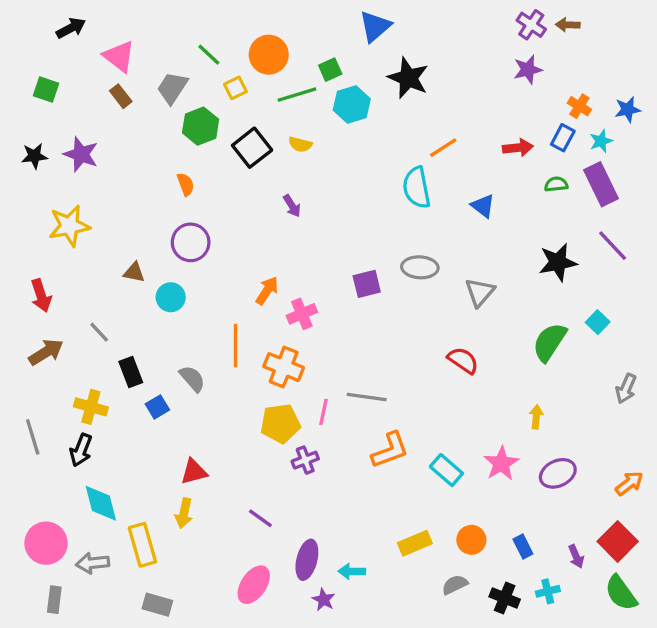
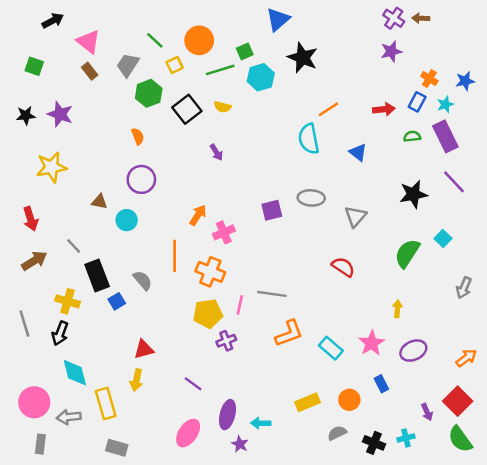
black rectangle: (131, 372) -> (97, 275), size x1.4
blue rectangle: (523, 546) -> (381, 384), moved

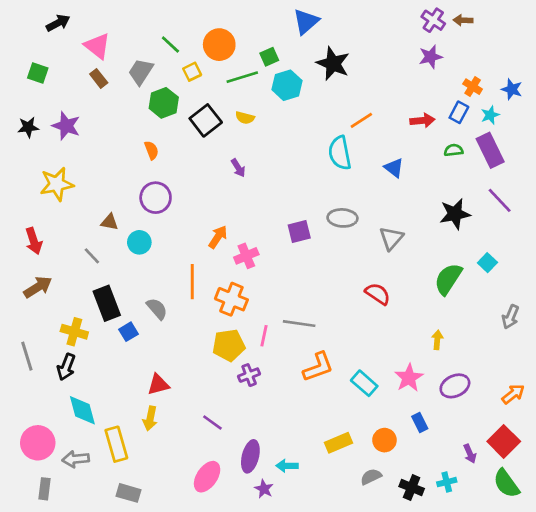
blue star: (465, 81) -> (512, 89), turned 30
gray line: (74, 246) -> (92, 256), moved

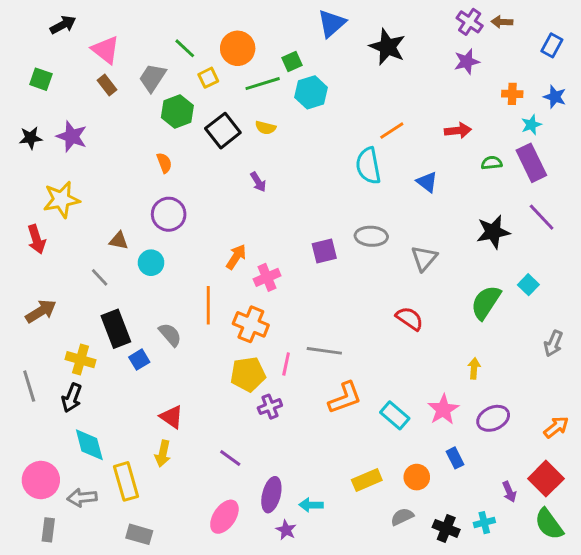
black star: (333, 64) -> (387, 47), moved
orange cross: (473, 87) -> (512, 94), turned -30
blue rectangle: (459, 112) -> (552, 45), moved
red arrow: (34, 241) -> (36, 239), moved
red triangle: (158, 385) -> (172, 417), turned 50

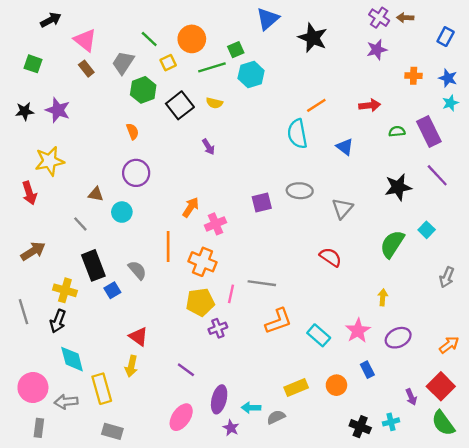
cyan star: (531, 125) -> (450, 103), moved
gray semicircle: (402, 517) -> (276, 417), moved

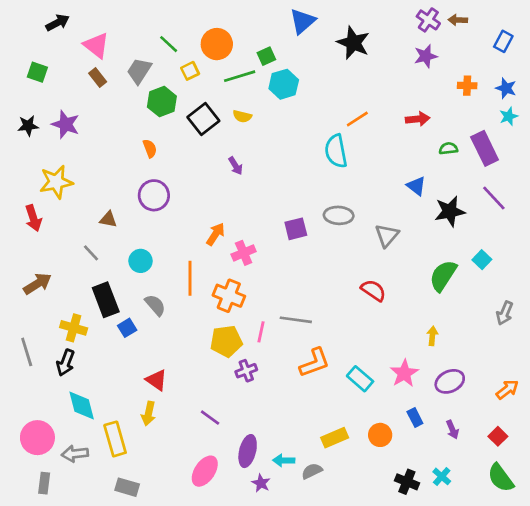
blue triangle: (345, 147) -> (416, 186), moved
cyan circle: (122, 212) -> (141, 261), moved
red square: (441, 386) -> (498, 436), size x0.6
purple arrow: (411, 397) -> (452, 430), moved
cyan cross: (391, 422) -> (442, 476), turned -35

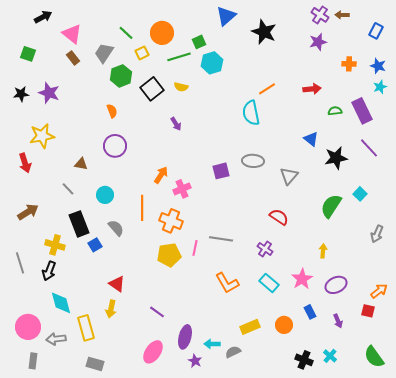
orange L-shape: (315, 363) -> (227, 283), moved, turned 80
purple cross: (246, 371) -> (265, 249), moved, turned -35
red square: (498, 436) -> (368, 311), moved, turned -32

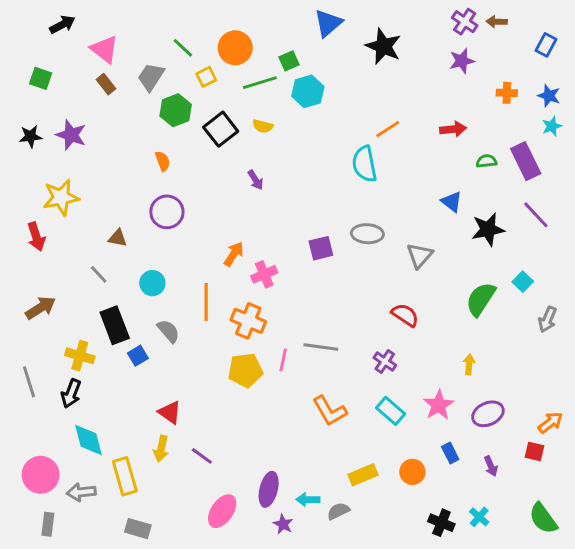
gray arrow: (377, 234) -> (547, 319), moved
purple line: (157, 312) -> (202, 456), moved

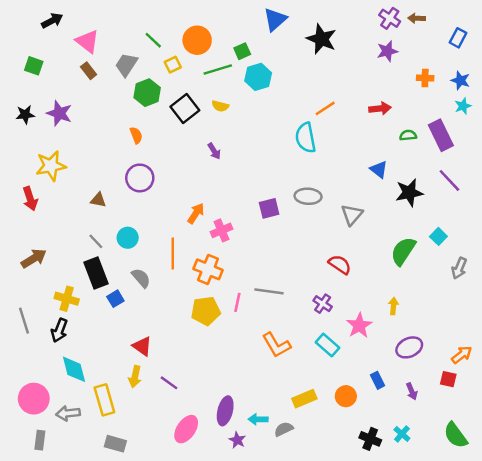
gray line: (99, 274) -> (96, 241), moved
pink star: (439, 405) -> (359, 325), moved

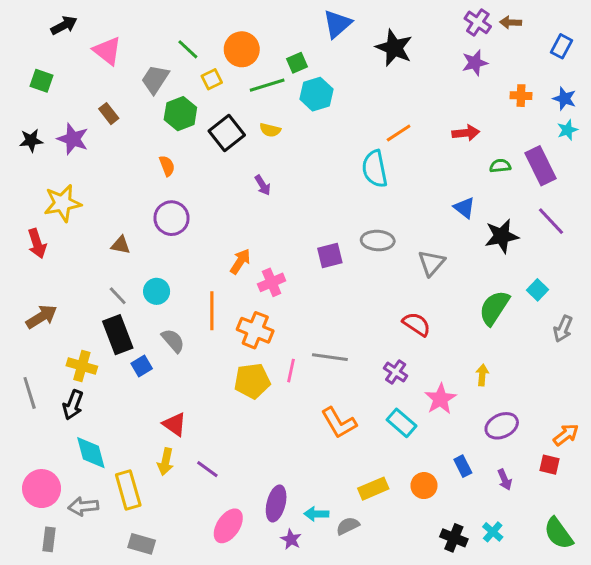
brown rectangle: (89, 71) -> (109, 114), moved

